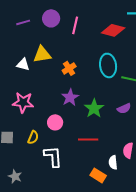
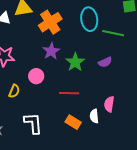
orange cross: (69, 68) -> (50, 22), size x1.6
white L-shape: (53, 156) -> (33, 123), moved
orange rectangle: (98, 175) -> (73, 122), moved

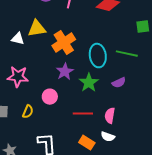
cyan ellipse: (89, 19) -> (98, 56), moved
pink semicircle: (109, 104) -> (110, 116), moved
white semicircle: (94, 116) -> (108, 137), turned -64

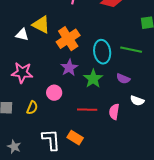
yellow triangle: (37, 29) -> (41, 25), turned 36
purple semicircle: (119, 83) -> (123, 79), turned 48
white semicircle: (108, 137) -> (137, 101), moved
orange rectangle: (87, 143) -> (75, 138), moved

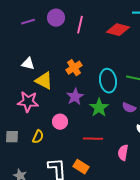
yellow triangle: (41, 25) -> (44, 81), moved
orange cross: (68, 39) -> (74, 68), size x0.7
pink semicircle: (114, 112) -> (123, 153), moved

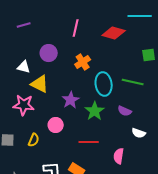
purple circle: (56, 18) -> (49, 53), moved
orange cross: (74, 68) -> (83, 62), moved

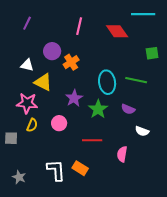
purple line: (24, 25) -> (27, 23), turned -48
red diamond: (114, 33) -> (117, 31), turned 40
orange cross: (83, 62) -> (71, 62), moved
yellow semicircle: (34, 140) -> (32, 125), moved

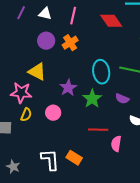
orange cross: (71, 62) -> (70, 43), moved
white triangle: (27, 65) -> (45, 14), moved
red line: (92, 140) -> (98, 130), moved

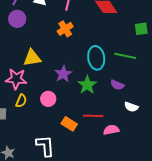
purple circle: (46, 41) -> (17, 19), moved
yellow triangle: (37, 72) -> (32, 58), turned -36
pink semicircle: (116, 144) -> (111, 130), turned 70
orange rectangle: (74, 158) -> (69, 124), moved

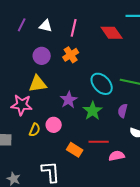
purple circle: (17, 19) -> (42, 56), moved
cyan ellipse: (96, 58) -> (102, 84), turned -35
purple semicircle: (117, 85) -> (123, 111), turned 80
yellow semicircle: (21, 101) -> (35, 130), moved

